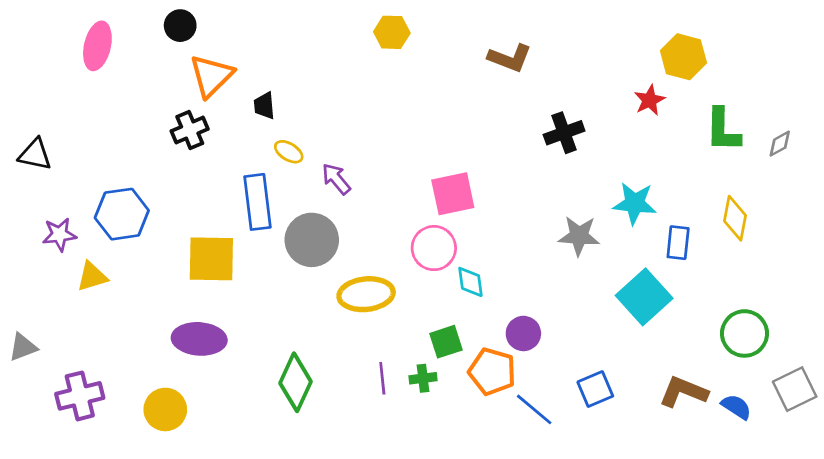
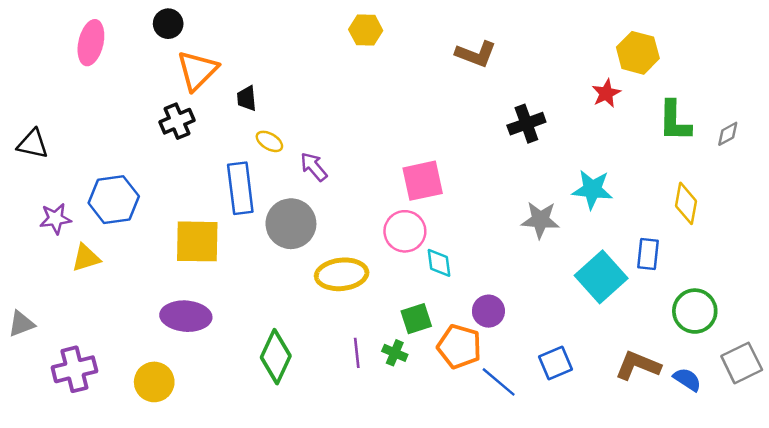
blue rectangle: (678, 243) -> (648, 254), moved
green cross: (423, 378) -> (395, 353), turned 30

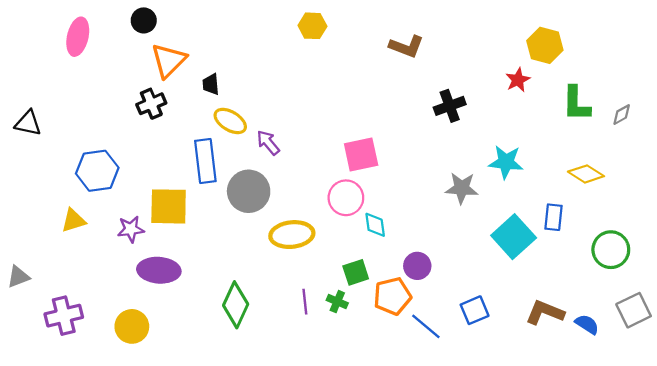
yellow ellipse: (269, 141) -> (230, 121), size x1.4
yellow diamond: (686, 203) -> (586, 174), turned -68
purple star: (55, 219) -> (131, 229), moved
green circle: (695, 311) -> (611, 250), moved
orange pentagon: (459, 347) -> (392, 296), turned -30

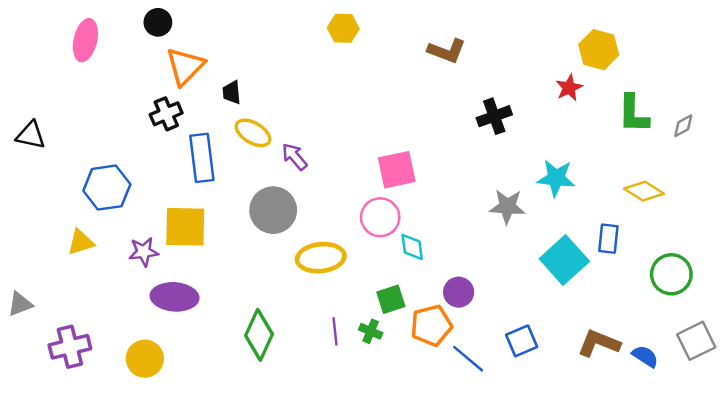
blue rectangle: (205, 161) -> (202, 158), moved

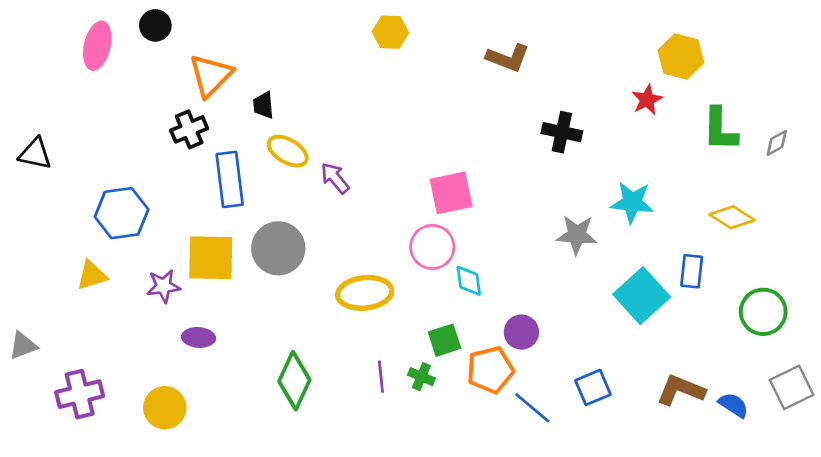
black circle: (158, 22) -> (155, 25), moved
black cross: (494, 116) -> (562, 132), turned 32
gray circle: (273, 210) -> (278, 248), moved
purple ellipse: (175, 297) -> (199, 337), size x0.6

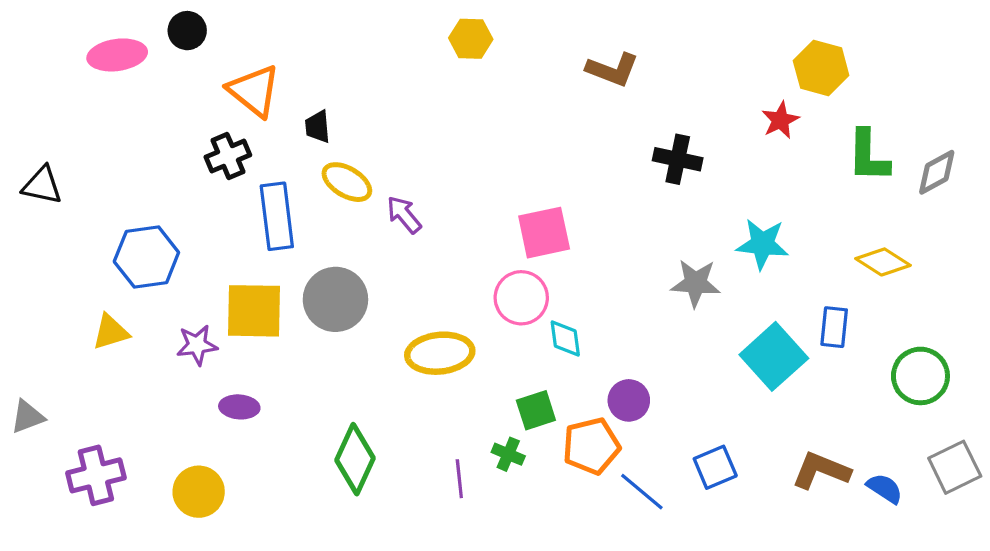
pink ellipse: (97, 46) -> (117, 55), turned 69
orange triangle: (211, 75) -> (254, 91), turned -36
gray diamond: (777, 143) -> (937, 172), size x1.4
purple line: (381, 377) -> (459, 479), moved

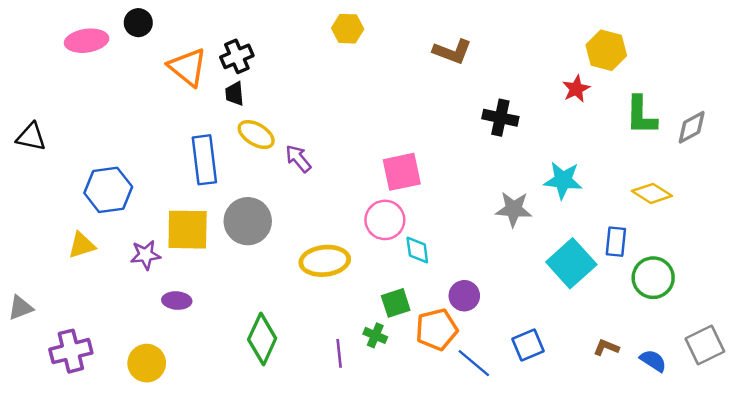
black cross: (228, 156) -> (237, 56), moved
green circle: (920, 376) -> (653, 278), moved
brown L-shape: (821, 470) -> (606, 347), size x0.6

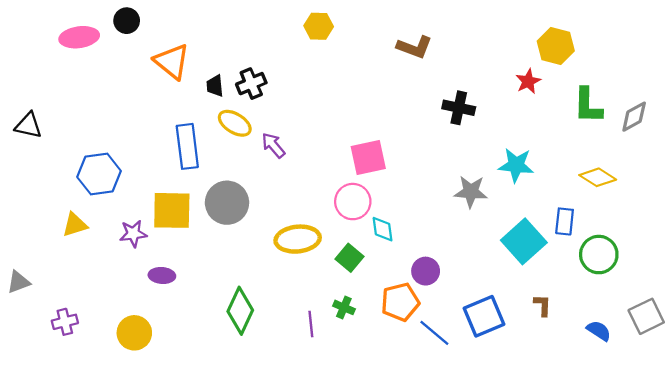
black cross: (237, 56) -> (251, 84), moved
green square: (396, 303) -> (349, 258), moved, turned -32
blue square: (528, 345) -> (484, 316), size x1.4
brown L-shape: (606, 347) -> (543, 305), moved, turned 70
purple cross: (71, 351) -> (65, 322), size x0.7

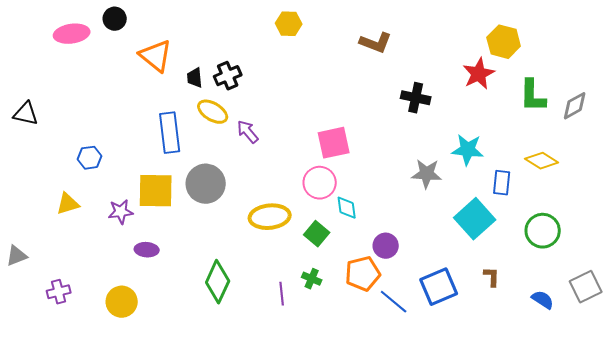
red star: (528, 81) -> (479, 74), size x1.4
blue hexagon: (99, 174) -> (90, 158), size x0.6
blue rectangle: (565, 221) -> (502, 183), moved

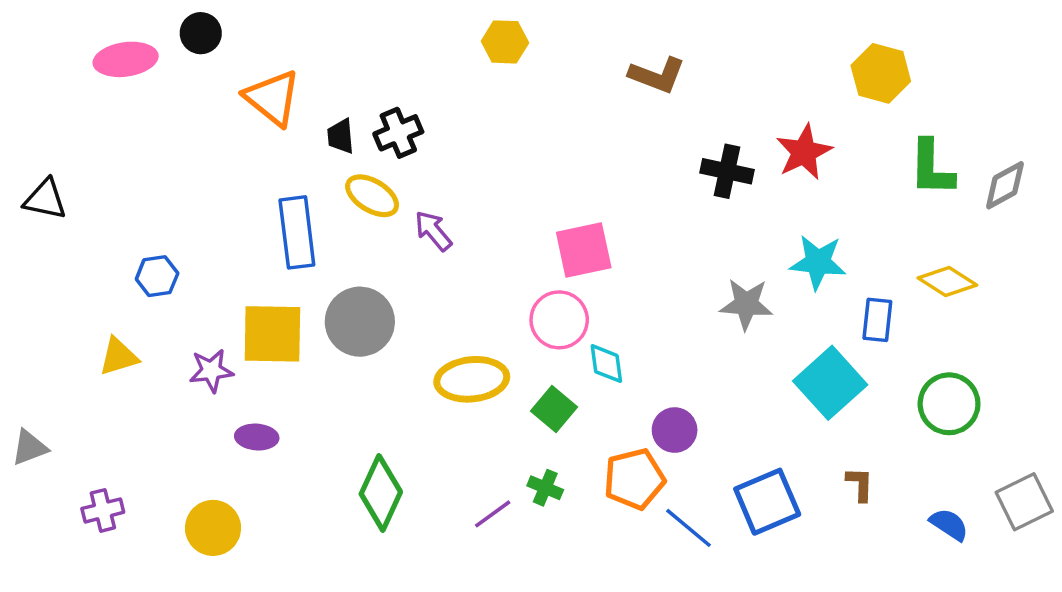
red star: (479, 74) -> (804, 152), moved
purple line: (282, 294) -> (493, 514), turned 60

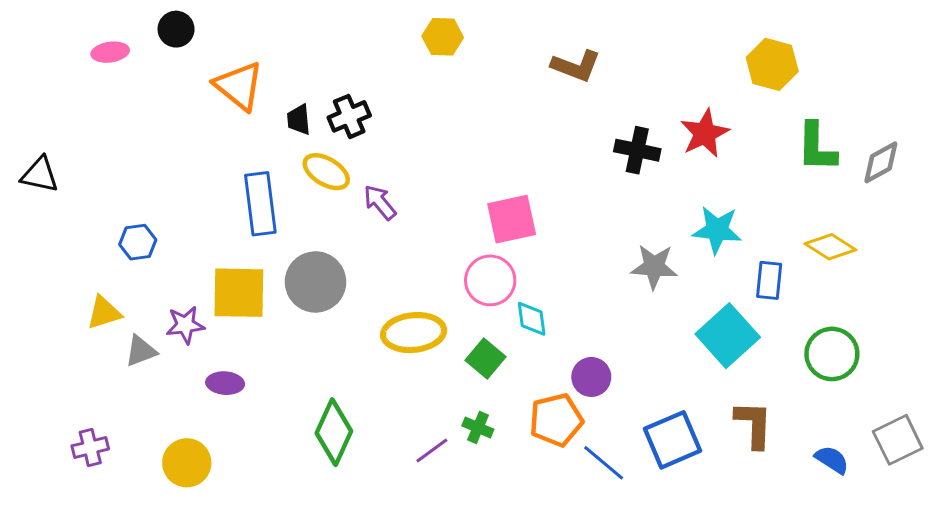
pink ellipse: (126, 59) -> (110, 52), size x0.7
gray triangle: (29, 448) -> (141, 351), moved
brown L-shape: (860, 484) -> (754, 424), size x1.6

